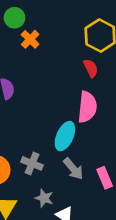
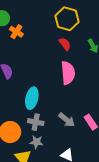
cyan ellipse: (65, 136) -> (32, 98), moved
gray star: (44, 198) -> (36, 142), moved

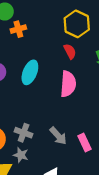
orange cross: (16, 32) -> (18, 29), turned 32
cyan ellipse: (32, 98) -> (30, 72), moved

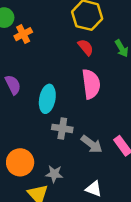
cyan ellipse: (30, 72) -> (47, 99), moved
gray cross: (24, 133) -> (62, 128), moved

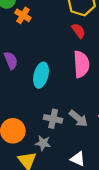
orange cross: (23, 34) -> (23, 15), turned -35
gray cross: (62, 128) -> (53, 119), moved

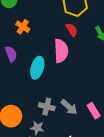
orange cross: (23, 15) -> (23, 27), moved
pink semicircle: (81, 64) -> (61, 51), moved

